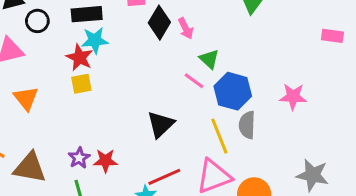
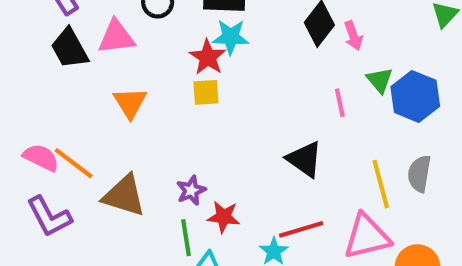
pink line: (194, 81) -> (340, 103), moved, turned 35
blue hexagon: (233, 91) -> (415, 96), moved
black triangle: (161, 124) -> (305, 159), turned -48
red star: (105, 161) -> (224, 217), moved

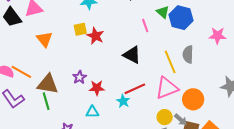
red star: (208, 57) -> (95, 36), moved
green line: (186, 238) -> (46, 101), moved

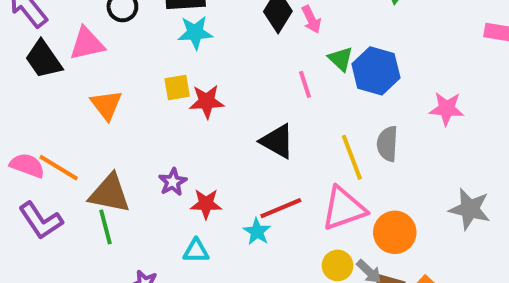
red star: (95, 36) -> (207, 101), turned -30

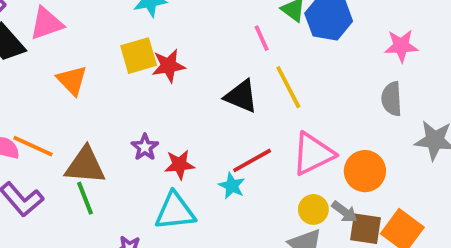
yellow square: (177, 88) -> (139, 56), size x1.4
gray semicircle: (387, 144) -> (392, 99), moved
yellow line: (352, 157) -> (288, 87), moved
cyan triangle: (196, 251) -> (175, 211), size x1.6

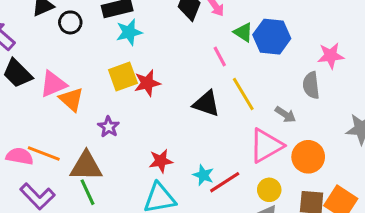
pink triangle: (46, 23) -> (53, 84), moved
gray semicircle: (392, 99) -> (311, 85), moved
purple star: (145, 147) -> (109, 127), moved
red line: (252, 160) -> (225, 182), moved
gray arrow: (344, 212) -> (285, 114), moved

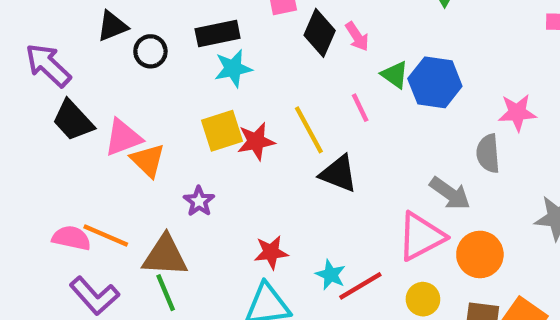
yellow line: (243, 94) -> (309, 130), moved
gray arrow: (285, 114) -> (450, 193), size x1.4

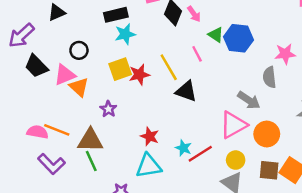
black circle: (150, 51) -> (79, 50), moved
purple arrow: (48, 65) -> (21, 36), turned -84
red star: (271, 252) -> (150, 136), turned 30

